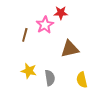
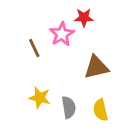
brown line: (25, 35) -> (34, 48), turned -40
yellow semicircle: (82, 80) -> (100, 110), moved

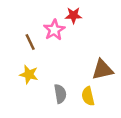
brown triangle: (96, 67) -> (102, 70), moved
yellow star: (40, 98) -> (29, 74), moved

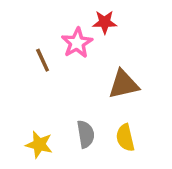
brown triangle: (102, 70) -> (124, 84), moved
yellow star: (29, 74) -> (39, 145), moved

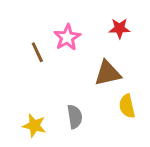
red star: (105, 22) -> (120, 28), moved
yellow semicircle: (125, 138) -> (127, 106), moved

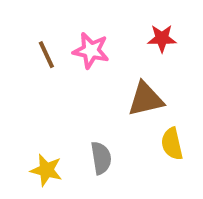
pink star: (67, 37) -> (91, 51), turned -30
brown line: (37, 52) -> (46, 55), moved

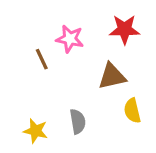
red star: (162, 38) -> (124, 29), size x1.4
brown line: (46, 55) -> (42, 59), moved

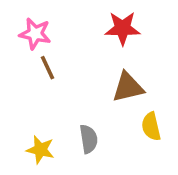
red star: (124, 29) -> (123, 28), moved
pink star: (70, 39) -> (35, 34), moved

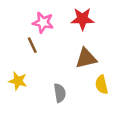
pink star: (35, 34) -> (43, 22), moved
yellow star: (40, 150) -> (18, 81), moved

